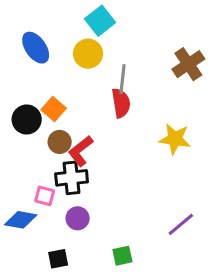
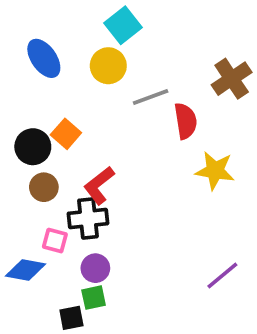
gray line: (122, 79) -> (151, 97), turned 64
red semicircle: (121, 103) -> (186, 121), moved
brown circle: (60, 142) -> (44, 187), moved
green square: (122, 256) -> (94, 298), moved

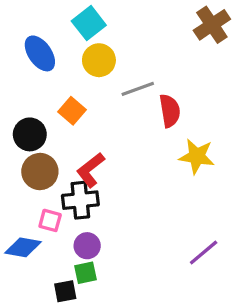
cyan square: (123, 25) -> (89, 23), moved
brown cross: (232, 79) -> (212, 25), moved
orange square: (66, 134) -> (72, 111), moved
brown circle: (44, 187) -> (40, 172), size x1.4

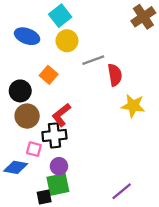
blue ellipse: (40, 53) -> (27, 36), turned -35
purple line: (204, 252) -> (122, 191), moved
green square: (85, 273) -> (58, 184), size x1.5

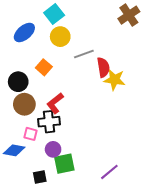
blue ellipse: (27, 36) -> (24, 33), turned -60
yellow star: (133, 106) -> (115, 80), moved
green square: (58, 184) -> (64, 164), moved

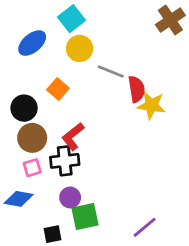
gray line: (84, 54) -> (111, 71), turned 42
pink square: (31, 134) -> (32, 168), moved, turned -32

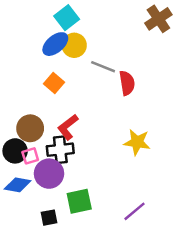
blue ellipse: (32, 43) -> (55, 44), moved
yellow star: (151, 105) -> (137, 142), moved
black circle: (24, 108) -> (15, 151), moved
purple circle: (70, 197) -> (49, 174), moved, size x1.5

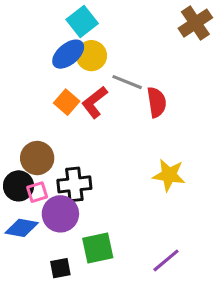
red L-shape: (68, 127) -> (95, 102), moved

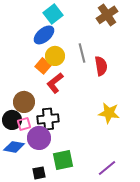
brown cross: (195, 23) -> (107, 15), moved
yellow circle: (91, 56) -> (55, 56), moved
gray line: (127, 82) -> (82, 53), turned 54
red L-shape: (95, 102) -> (55, 83), moved

